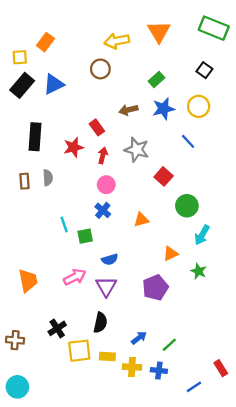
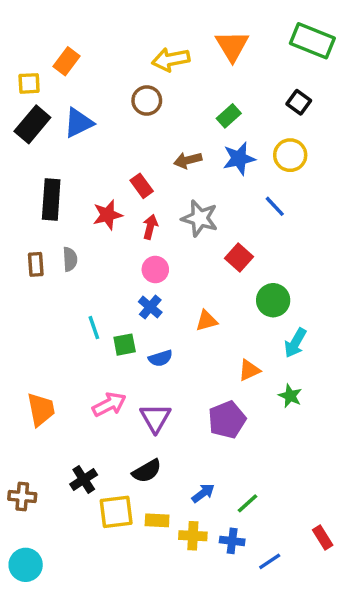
blue semicircle: (110, 259) -> (160, 358), moved
black semicircle: (100, 323) -> (147, 471), turned 48
blue line: (194, 387) -> (270, 561), moved

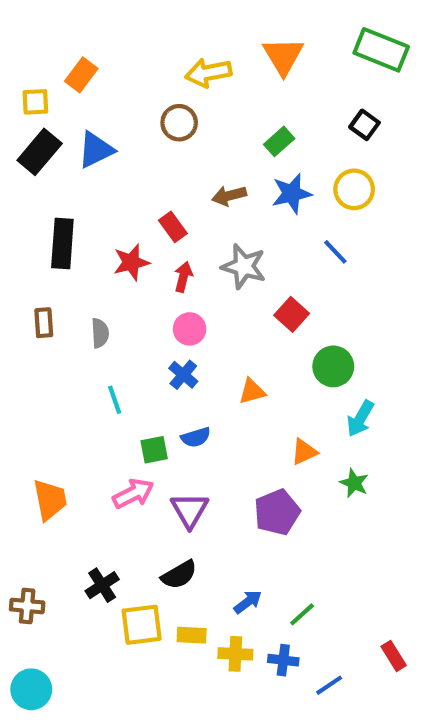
gray semicircle: (70, 259) -> (100, 333), moved
green square: (125, 345) -> (154, 450), moved

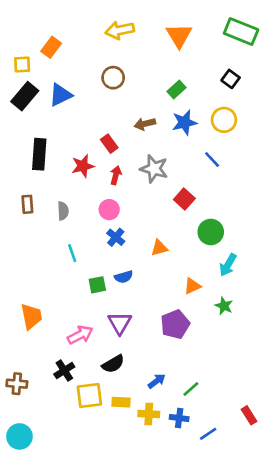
yellow arrow: (208, 73) -> (120, 30), moved
pink circle: (190, 329) -> (109, 210), moved
pink arrow: (133, 493) -> (80, 335), moved

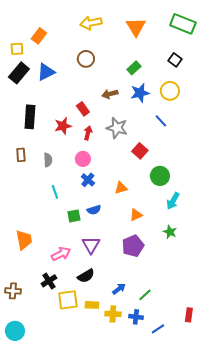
orange triangle: (192, 286) -> (136, 215), moved
red rectangle: (249, 415) -> (189, 315), turned 40

